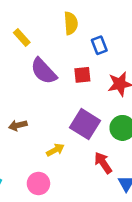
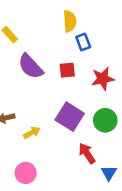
yellow semicircle: (71, 23) -> (70, 21), moved
yellow arrow: (55, 150) -> (32, 133), moved

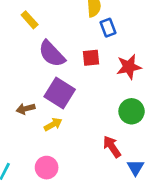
purple square: (70, 117) -> (60, 93), moved

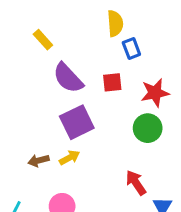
purple square: (60, 93) -> (77, 122), turned 32
brown arrow: (26, 109) -> (39, 161), moved
green circle: (132, 111) -> (148, 128), moved

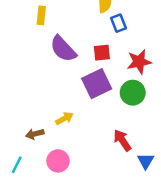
yellow rectangle: (43, 40) -> (41, 15), turned 48
purple square: (77, 122) -> (97, 84), moved
brown arrow: (39, 161) -> (35, 134), moved

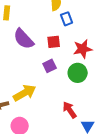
purple square: (97, 84) -> (50, 66), size x0.6
yellow arrow: (64, 118) -> (25, 93), size x1.6

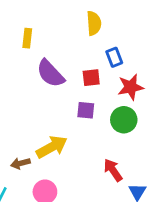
blue rectangle: (67, 19) -> (114, 57), moved
purple square: (50, 66) -> (86, 110), turned 32

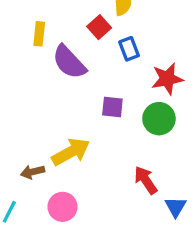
yellow rectangle: (27, 38) -> (39, 34), moved
blue rectangle: (114, 57) -> (129, 49), moved
red square: (91, 78) -> (99, 27), moved, turned -36

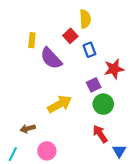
purple square: (112, 107) -> (94, 85), moved, turned -32
green circle: (159, 119) -> (103, 104), moved
yellow arrow: (71, 152) -> (60, 104), moved

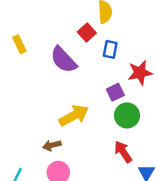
yellow rectangle: (32, 40) -> (19, 44), moved, turned -32
blue rectangle: (89, 50) -> (110, 49), turned 32
brown arrow: (28, 129) -> (52, 145), moved

